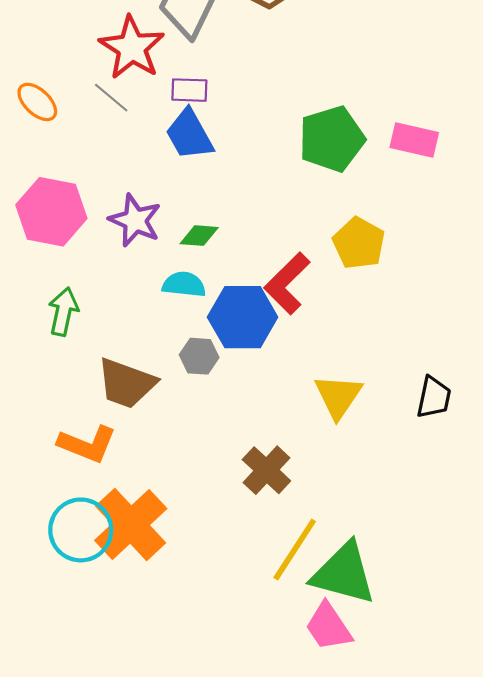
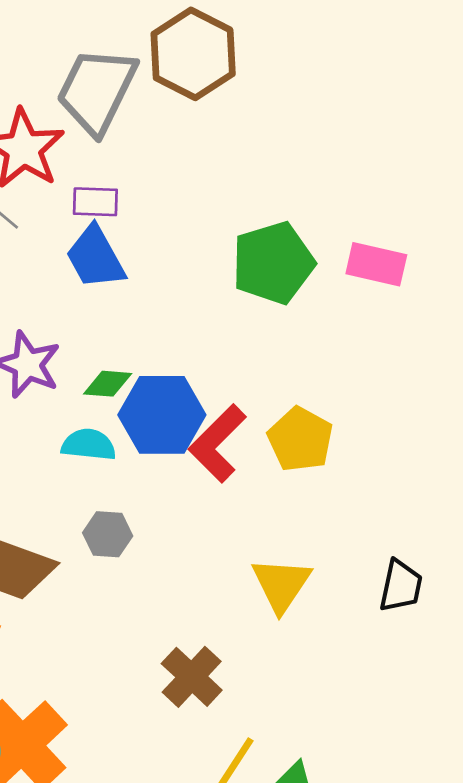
yellow pentagon: (359, 243) -> (300, 439), moved
blue hexagon: (243, 317) -> (162, 415), moved

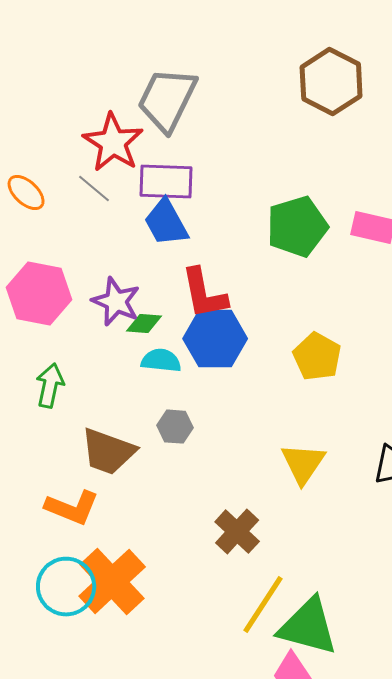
brown hexagon: (193, 54) -> (331, 82), moved
purple rectangle: (95, 202) -> (166, 182), size x1.6
green diamond: (108, 384) -> (144, 324), moved
red L-shape: (218, 443) -> (204, 294), moved, turned -56

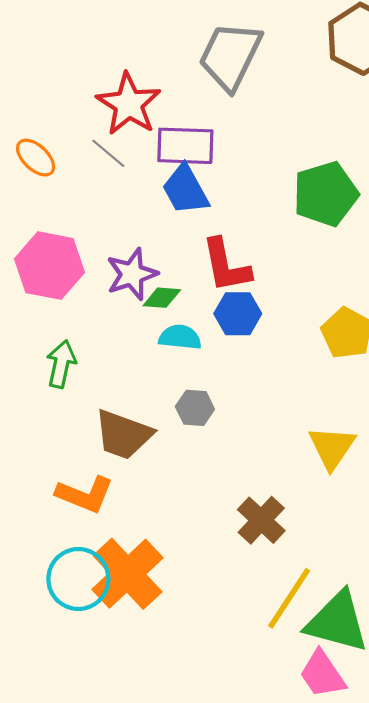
gray trapezoid: (167, 100) -> (230, 56), moved
purple star: (116, 302) -> (132, 274), turned 30
blue hexagon: (215, 339) -> (238, 314), size x0.7

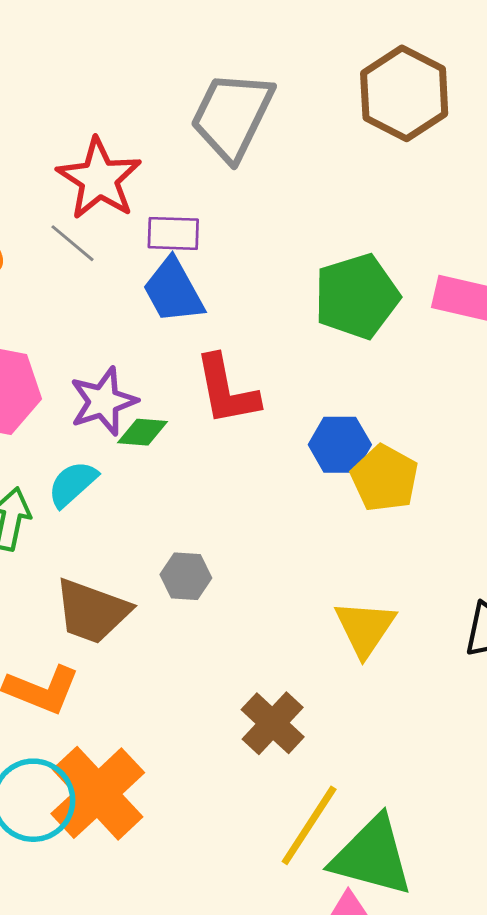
purple rectangle: (185, 146) -> (173, 233), size x0.7
blue hexagon: (238, 314) -> (340, 445), moved
cyan semicircle: (180, 337) -> (73, 484), moved, turned -48

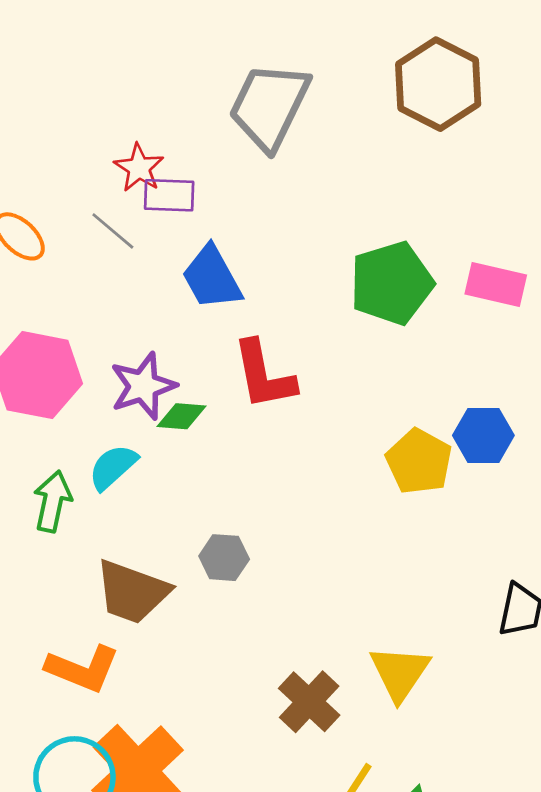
red star: (99, 179) -> (139, 168), size x0.6
purple rectangle: (173, 233) -> (169, 195), moved
blue hexagon: (340, 445) -> (483, 435), moved
yellow triangle: (365, 628) -> (400, 673), moved

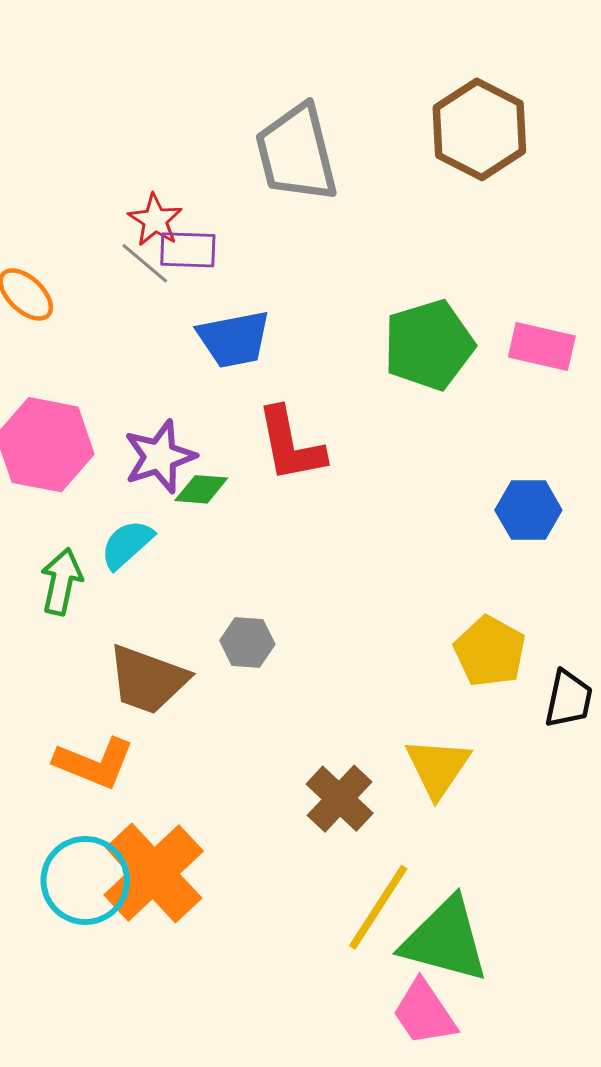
gray trapezoid: (269, 106) -> (296, 153), turned -40
gray line: (113, 231) -> (145, 263), moved
blue trapezoid: (212, 278) -> (234, 339), turned -72
yellow pentagon: (419, 462) -> (490, 651), moved

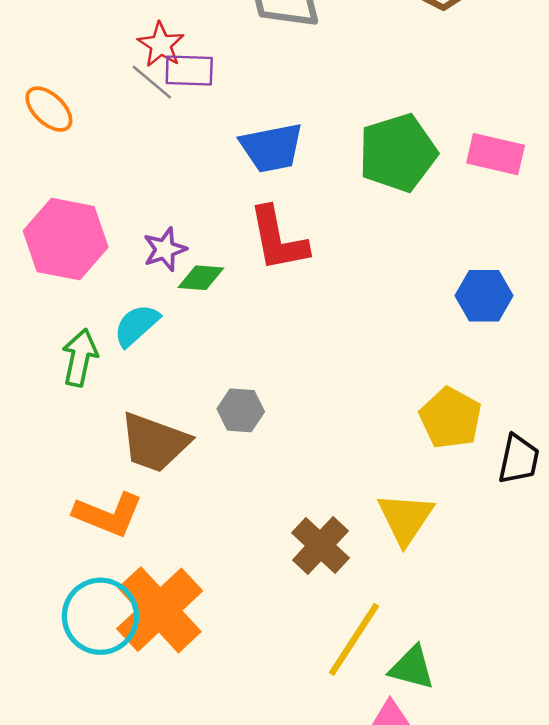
blue trapezoid: (234, 339) -> (272, 148), moved
purple star: (160, 457) -> (165, 249), size x0.7
green triangle: (445, 940) -> (412, 668), size x0.6

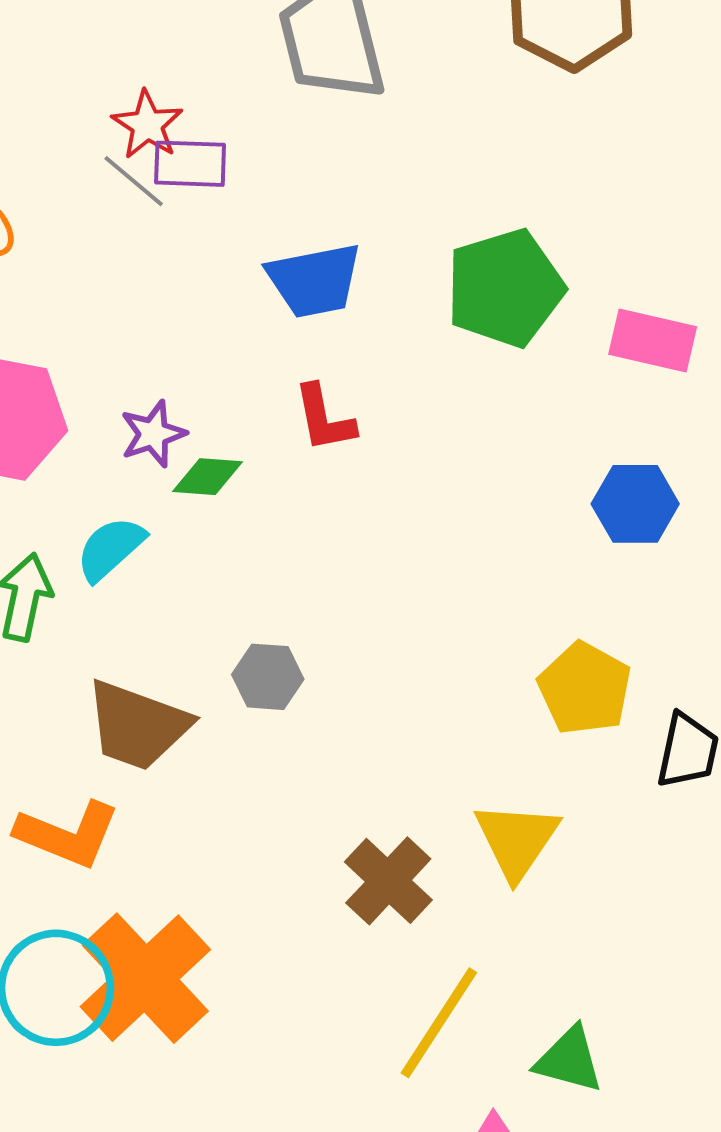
pink rectangle: (496, 154) -> (653, 341), moved
red L-shape: (278, 239) -> (324, 418), size x0.7
green triangle: (412, 668) -> (569, 1060), moved

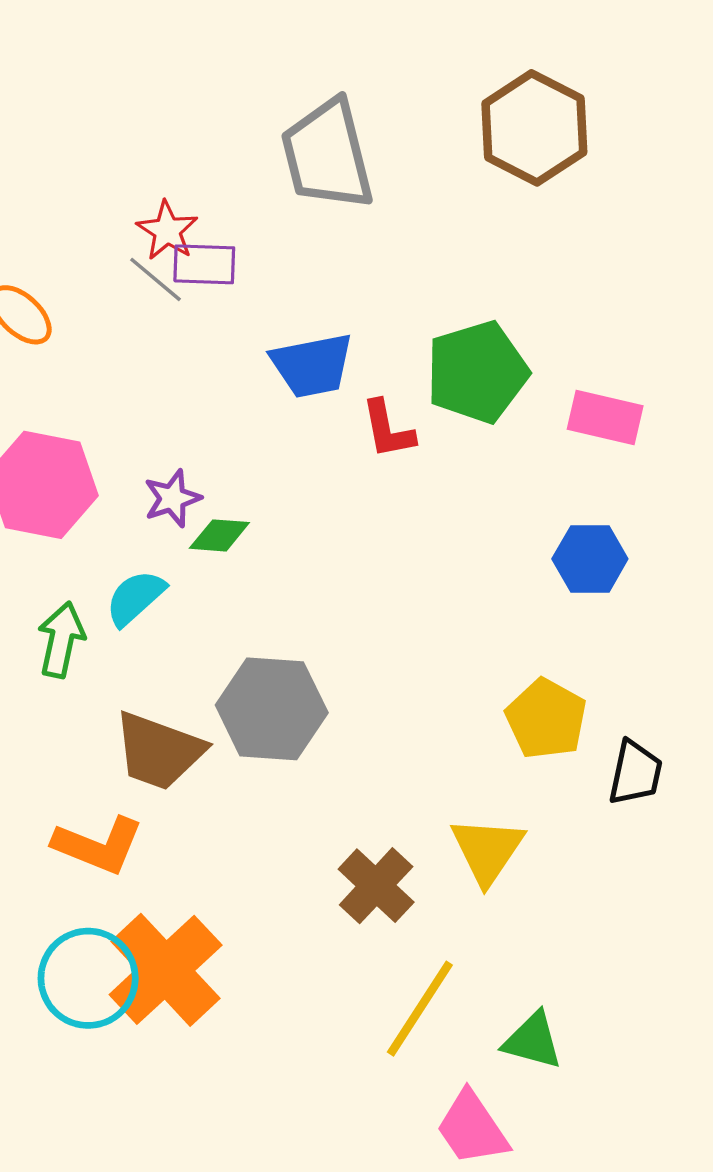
red L-shape: (324, 418) -> (388, 429), moved
gray hexagon: (268, 677) -> (272, 709), size x1.8

